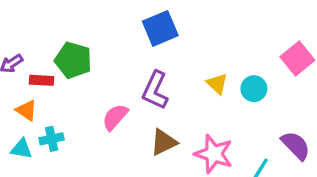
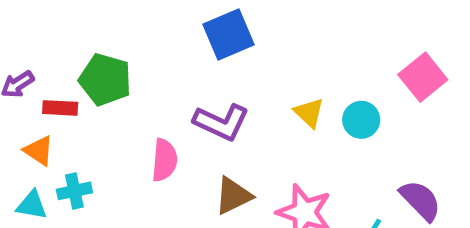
purple L-shape: (155, 90) -> (221, 122), turned -90
pink semicircle: (115, 117) -> (164, 160), turned 144

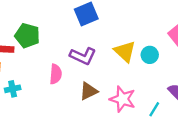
yellow triangle: (309, 113) -> (125, 51), size x1.5

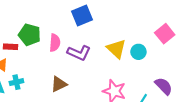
pink semicircle: (56, 74) -> (55, 43), moved
brown triangle: (89, 91) -> (59, 84), moved

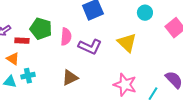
cyan circle: (138, 52) -> (145, 13), moved

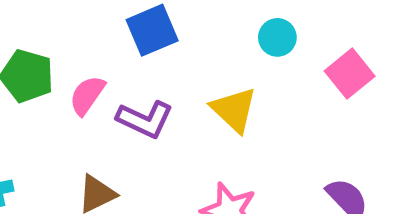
pink semicircle: (66, 37) -> (87, 95), turned -150

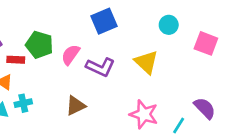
pink square: (350, 74) -> (206, 43), turned -30

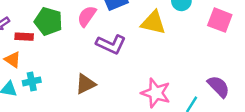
pink semicircle: (70, 55) -> (87, 16), moved
yellow triangle: (146, 62) -> (153, 23), moved, turned -30

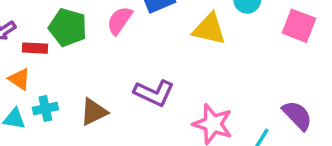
purple L-shape: (111, 44) -> (154, 93), moved
brown triangle: (85, 84) -> (94, 112), moved

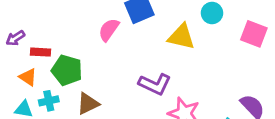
green pentagon: (68, 27) -> (67, 70), moved
purple L-shape: (154, 93) -> (155, 84), moved

